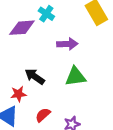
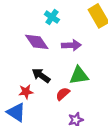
purple diamond: (22, 28) -> (37, 42), moved, turned 60
red semicircle: (43, 115) -> (63, 94), moved

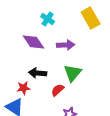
black arrow: (41, 75) -> (38, 73), turned -30
green triangle: (79, 75) -> (73, 73), turned -42

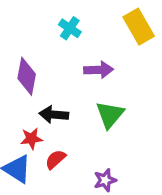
purple diamond: (34, 42) -> (27, 76), moved, turned 45
red semicircle: (58, 90) -> (55, 159), moved

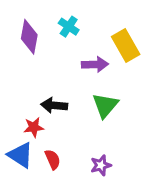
yellow rectangle: (139, 27) -> (126, 45), moved
purple diamond: (27, 76) -> (29, 37), moved
red semicircle: (55, 159) -> (53, 159), moved, turned 108

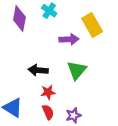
red star: (34, 127) -> (48, 92), moved
red semicircle: (53, 159) -> (48, 112), moved

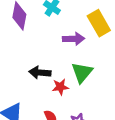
red star: (48, 92) -> (60, 87), moved

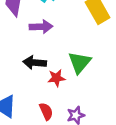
purple arrow: (74, 39) -> (41, 27), moved

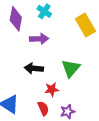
red star: (56, 78) -> (52, 89), moved

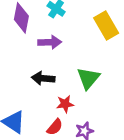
red semicircle: (43, 108) -> (55, 127), turned 64

